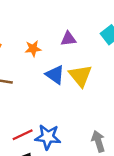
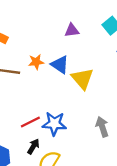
orange star: (33, 49) -> (36, 62), moved
yellow triangle: (80, 76) -> (82, 79), moved

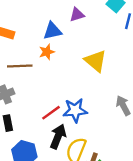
blue triangle: (60, 65) -> (53, 31), moved, turned -36
black arrow: (33, 146) -> (58, 137), size x1.5

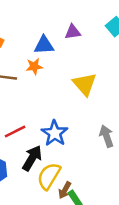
blue star: (75, 110) -> (55, 133), turned 30
red line: (51, 113) -> (15, 132), moved

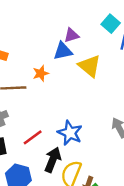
blue triangle: (44, 45) -> (63, 51), moved
yellow triangle: (85, 84) -> (90, 66), moved

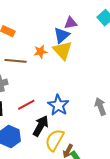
blue triangle: (63, 51) -> (62, 35), turned -36
yellow triangle: (90, 66) -> (63, 50), moved

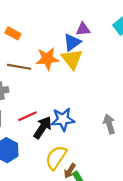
orange star: (40, 52) -> (47, 59), size x1.5
blue star: (58, 105) -> (63, 119), turned 30
black arrow: (41, 126) -> (43, 128), moved

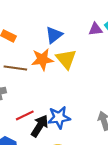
purple triangle: (83, 29) -> (96, 29), moved
blue triangle: (72, 42) -> (54, 35), moved

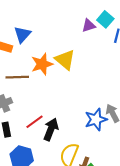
blue triangle: (54, 35) -> (22, 34), moved
blue star: (59, 117) -> (96, 119), moved

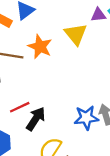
yellow triangle: (65, 60) -> (76, 34), moved
orange star: (42, 64) -> (40, 47), turned 30

